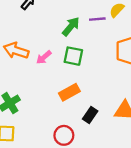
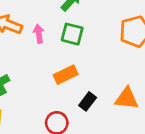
pink arrow: (44, 57) -> (39, 34), turned 119

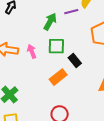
black rectangle: (88, 101) -> (75, 61), moved, turned -64

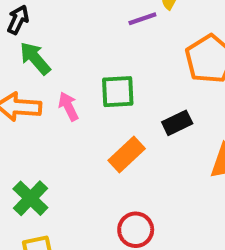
green arrow: (50, 22) -> (35, 58), moved, turned -66
black rectangle: (75, 61) -> (177, 123), moved, turned -72

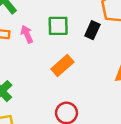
black rectangle: (177, 123) -> (92, 30), moved, turned -42

